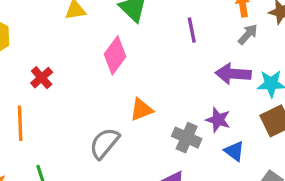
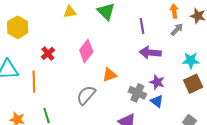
pink diamond: (115, 55) -> (86, 51), moved
purple arrow: (233, 74) -> (150, 53), moved
blue triangle: (234, 151) -> (157, 101), moved

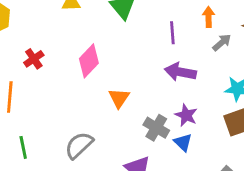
orange arrow: (174, 11) -> (209, 17), moved
orange triangle: (110, 75) -> (119, 98), turned -42
gray semicircle: (86, 95) -> (79, 145), moved

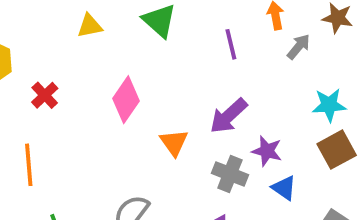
red cross: (34, 59) -> (45, 95), moved
purple arrow: (180, 72) -> (228, 116), moved, turned -44
blue triangle: (183, 142) -> (284, 188), moved

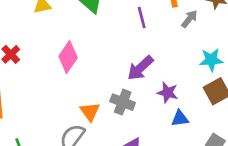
orange triangle: (174, 143) -> (90, 112), moved
gray cross: (230, 174) -> (123, 102), moved
blue triangle: (284, 188) -> (180, 118), turned -42

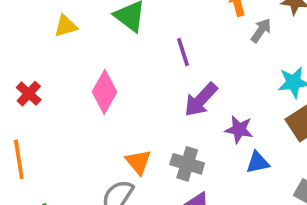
purple line: (142, 18) -> (183, 52), moved
gray cross: (123, 102) -> (187, 164), moved

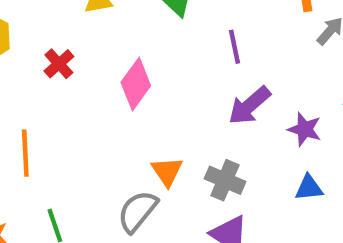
red cross: (29, 94) -> (59, 64), moved
purple star: (239, 129) -> (305, 129), moved

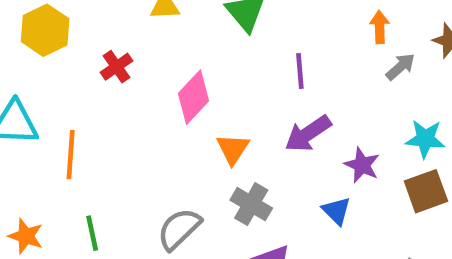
orange triangle: (167, 171) -> (233, 149), moved
gray cross: (225, 180) -> (251, 204), moved
blue triangle: (309, 188) -> (336, 211), moved, turned 44

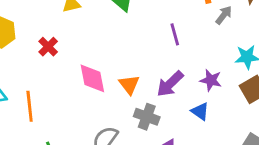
purple line: (300, 71) -> (175, 34), moved
pink diamond: (193, 97) -> (92, 78), moved, turned -44
purple arrow: (308, 134) -> (170, 84), moved

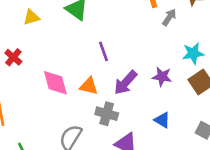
purple line: (175, 34) -> (103, 51), moved
orange triangle: (129, 85) -> (89, 86), turned -36
blue triangle: (200, 111) -> (162, 120), moved

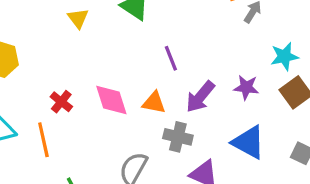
yellow triangle: (31, 17) -> (78, 18), turned -48
red cross: (13, 57) -> (61, 102), moved
blue triangle: (162, 120) -> (248, 142), size x1.6

